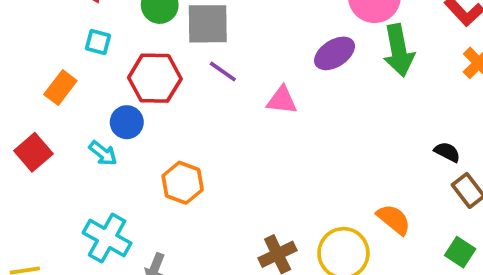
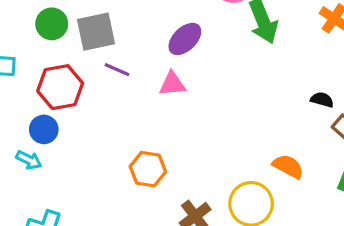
purple ellipse: (335, 53) -> (185, 39), moved
orange hexagon: (183, 183) -> (148, 169), moved

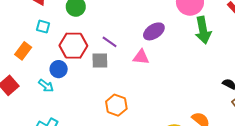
gray square: (96, 32) -> (100, 61), moved, size x0.7

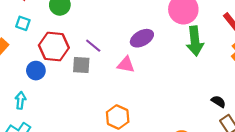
cyan arrow: (46, 86) -> (20, 100), moved, turned -126
orange hexagon: (116, 105) -> (118, 117), moved

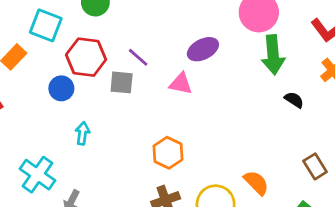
cyan square: (23, 23) -> (46, 25), size x1.6
cyan arrow: (20, 100) -> (82, 133), moved
black semicircle: (218, 101) -> (294, 100), moved

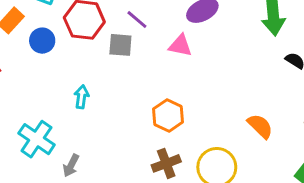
blue circle: (61, 88) -> (42, 41), moved
orange semicircle: (256, 183) -> (260, 126), moved

